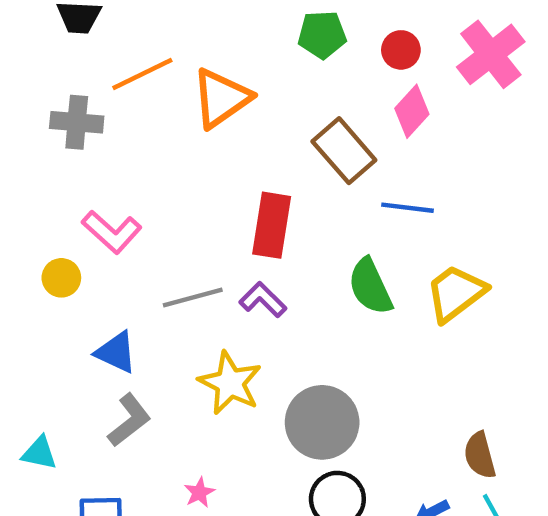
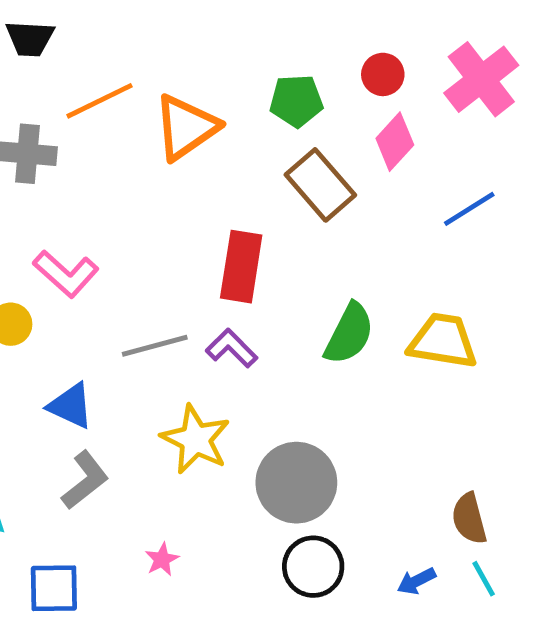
green pentagon: (322, 35) -> (296, 101), moved
blue line: (408, 208) -> (469, 209), moved, turned -39
green semicircle: (370, 287) -> (349, 334), turned -128
yellow trapezoid: (456, 293) -> (443, 341), turned 46

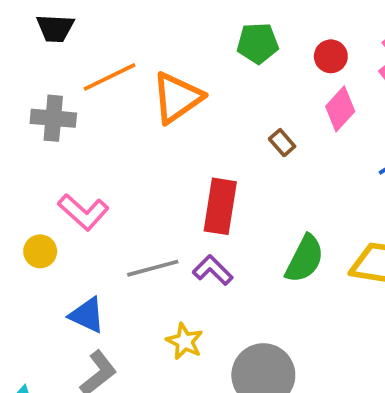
green pentagon: (296, 101) -> (258, 43), moved
brown rectangle: (320, 185) -> (282, 143), size x0.5
yellow star: (196, 439) -> (185, 341), size x0.7

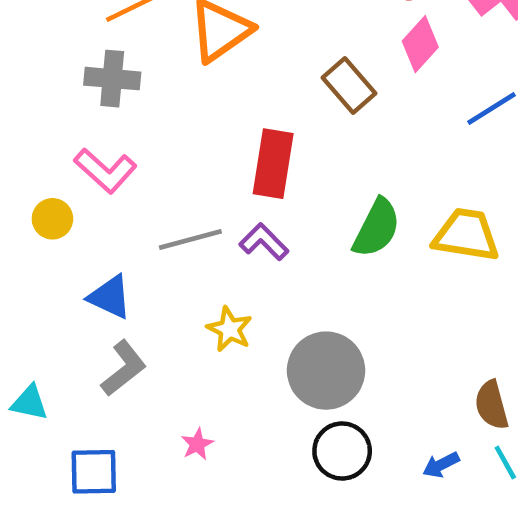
gray cross: (53, 118) -> (112, 79), moved
brown rectangle: (282, 143) -> (349, 85), size x1.6

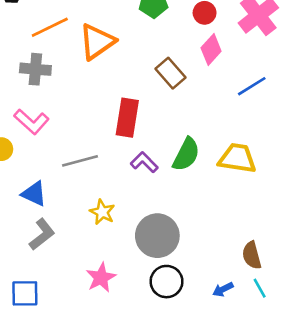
purple L-shape: (264, 242) -> (144, 162), moved
pink star: (197, 444) -> (101, 278), moved, size x1.6

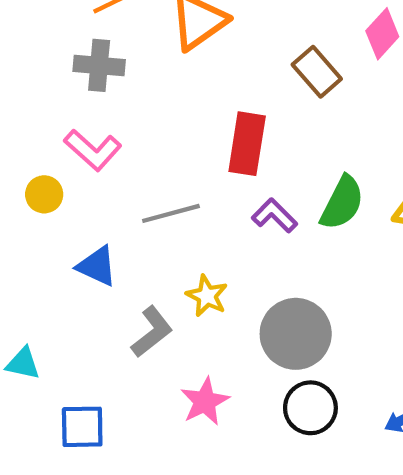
gray L-shape: (42, 234) -> (152, 332), moved

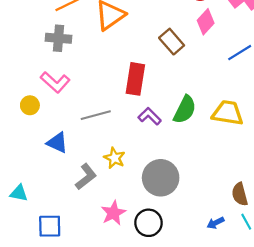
black circle: (310, 408) -> (149, 223), moved

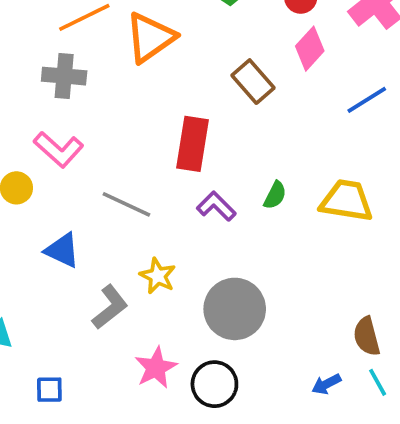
green semicircle: (185, 110) -> (275, 195), size x0.6
gray line: (96, 115) -> (126, 204), turned 40
blue square: (50, 226) -> (49, 390), size x0.7

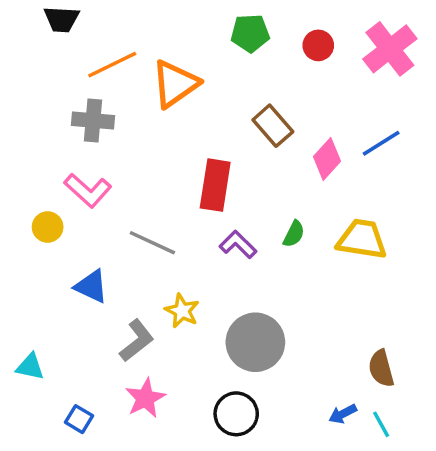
pink diamond: (310, 49) -> (327, 159), moved
pink star: (156, 368) -> (145, 398), moved
cyan line: (378, 382) -> (381, 424), moved
blue square: (49, 390) -> (79, 419), turned 32

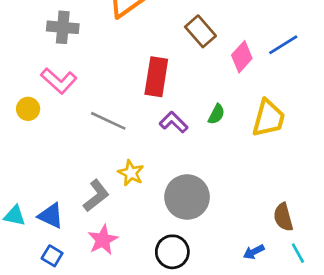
yellow trapezoid: (362, 239) -> (269, 118), turned 96
blue triangle: (91, 286) -> (51, 216), moved
cyan line: (381, 424) -> (298, 253), moved

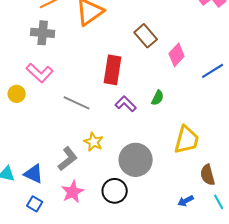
blue line: (283, 45) -> (213, 71), moved
yellow trapezoid: (269, 118) -> (187, 140), moved
black circle: (172, 252) -> (115, 191), moved

